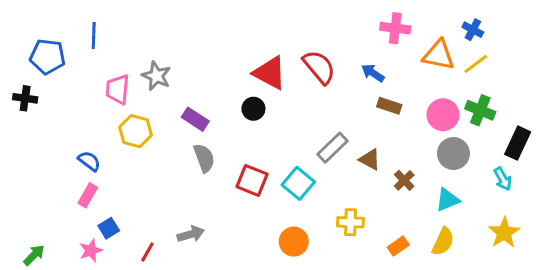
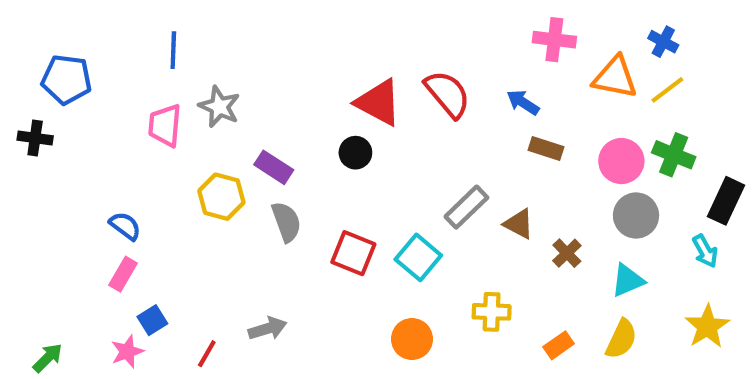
blue line: (94, 36) -> (173, 50), moved
yellow hexagon: (136, 131) -> (221, 197), moved

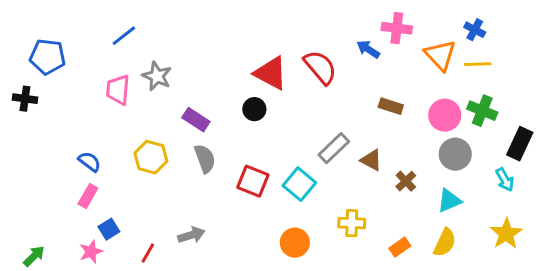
blue line: (173, 50) -> (124, 36), turned 50
orange triangle: (615, 77) -> (440, 55), turned 36
yellow line: (667, 90) -> (478, 64), turned 35
blue arrow: (523, 102) -> (368, 49), moved
yellow hexagon: (221, 197) -> (151, 157), moved

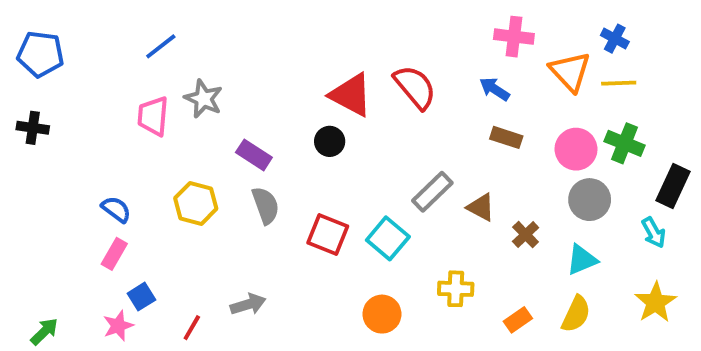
blue arrow: (368, 49) -> (495, 89), moved
blue pentagon: (47, 57) -> (41, 54), moved

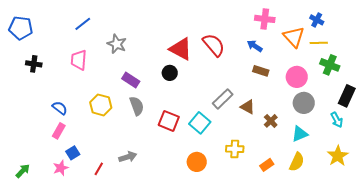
gray star: (203, 99) -> (117, 44), moved
black cross: (33, 128) -> (34, 64), moved
green cross: (625, 143) -> (330, 65), moved

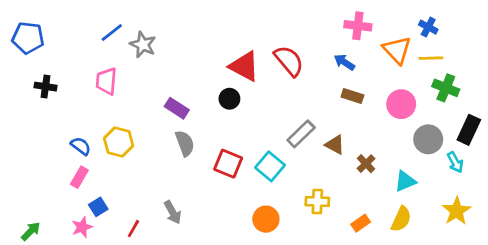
gray star: (117, 44) -> (143, 45), moved
gray circle: (304, 103) -> (428, 139), moved
yellow hexagon: (101, 105) -> (119, 142), moved
gray arrow: (128, 157) -> (173, 212), turned 78

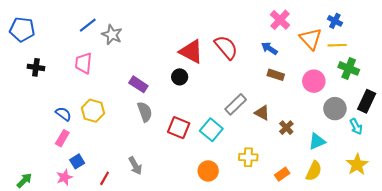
pink cross: (358, 26) -> (280, 20), turned 36

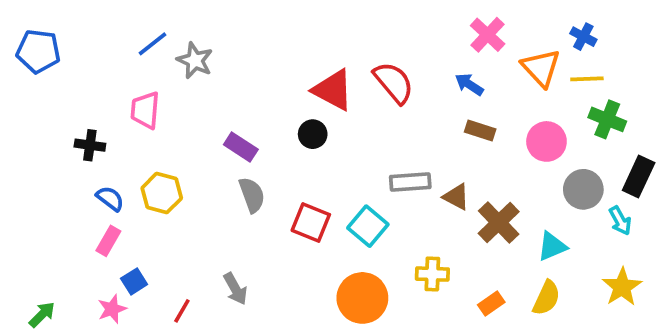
black cross: (36, 67) -> (90, 145), moved
gray rectangle: (236, 104) -> (410, 182), turned 40
brown cross: (286, 128) -> (499, 222), size x1.6
orange circle: (208, 171) -> (362, 298), size x1.4

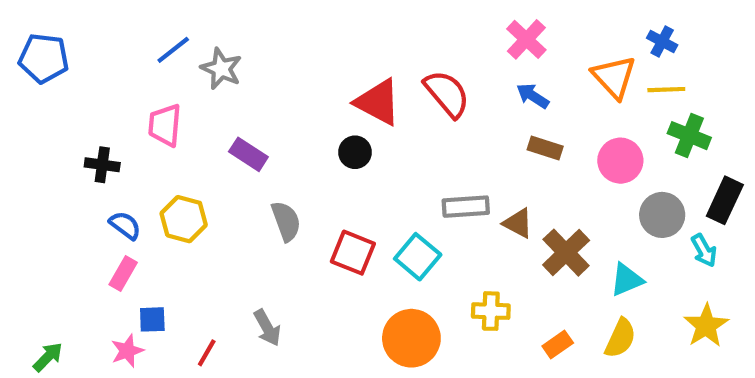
pink cross: (488, 35) -> (526, 39), moved
purple rectangle: (241, 147) -> (248, 154), moved
blue square: (134, 281) -> (152, 319), turned 30

